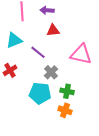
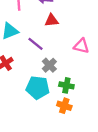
pink triangle: (81, 54) -> (81, 46), size x0.7

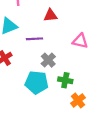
purple line: (36, 44) -> (34, 39), turned -42
orange cross: (64, 106) -> (78, 100), moved, turned 32

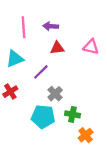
purple line: (34, 39) -> (41, 72), turned -42
pink triangle: (80, 41) -> (91, 47), moved

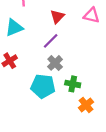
red triangle: (57, 48) -> (57, 17), turned -40
purple line: (41, 72) -> (51, 41), moved

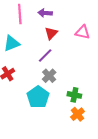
green cross: (73, 84) -> (74, 95), moved
cyan pentagon: (43, 86) -> (38, 97), turned 30

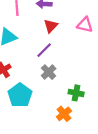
cyan pentagon: (38, 97) -> (20, 95), moved
orange cross: (77, 114) -> (64, 114), moved

